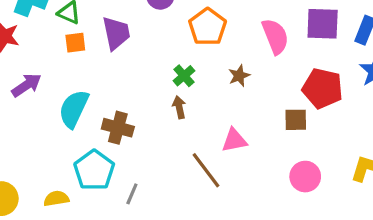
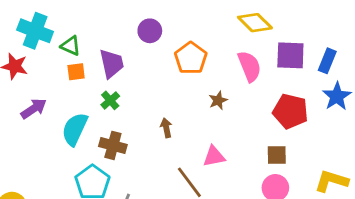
green cross: (184, 76) -> (110, 100), moved
brown square: (296, 120) -> (277, 155), moved

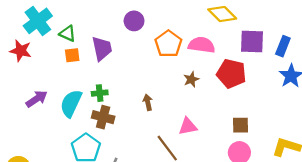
cyan cross: (35, 31) -> (38, 21), turned 32
pink semicircle: (249, 66) -> (202, 45), moved, turned -60
green cross: (110, 100) -> (100, 93), moved, turned 35
purple arrow: (34, 109) -> (37, 99), moved
red pentagon: (290, 111) -> (231, 74), moved

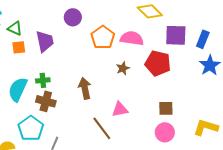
brown arrow: (148, 102) -> (85, 88), size x1.5

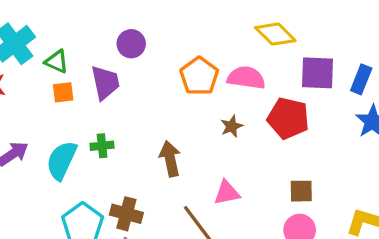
purple circle: (73, 17) -> (131, 44), moved
brown cross: (46, 101) -> (126, 214), moved

